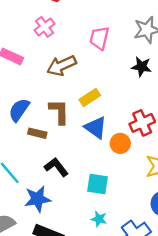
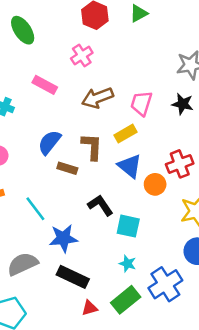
pink trapezoid: (99, 38) -> (141, 103), moved
black L-shape: (56, 167) -> (100, 205), moved

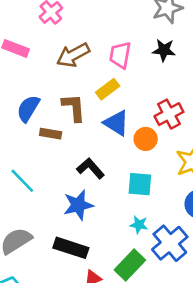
cyan square: (128, 226) -> (140, 184), moved
blue star: (63, 238) -> (78, 205), moved
cyan star: (128, 264) -> (139, 225), moved

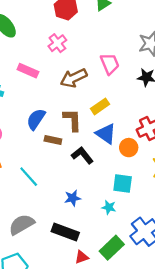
pink trapezoid: (120, 55) -> (110, 64), moved, turned 145
black L-shape: (91, 168) -> (82, 155), moved
blue star: (78, 205) -> (73, 198), size x0.7
cyan star: (139, 225) -> (109, 207), moved

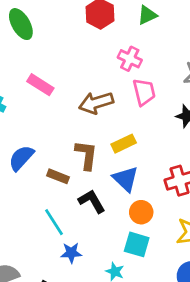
pink cross: (57, 43) -> (130, 59), moved, turned -36
blue semicircle: (36, 119) -> (21, 158), moved
orange circle: (129, 148) -> (141, 212), moved
cyan line: (29, 177) -> (54, 222), moved

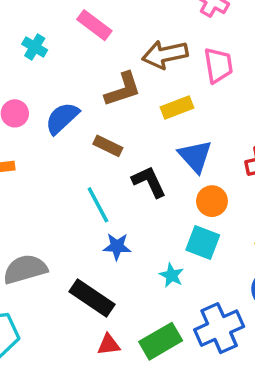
pink trapezoid: (144, 92) -> (218, 65), moved
yellow rectangle: (124, 144) -> (177, 108), moved
brown L-shape: (86, 155) -> (123, 89), moved, turned 60

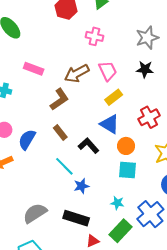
yellow rectangle: (177, 108) -> (114, 97), moved
blue semicircle: (62, 118) -> (27, 140), moved
brown rectangle: (108, 146) -> (60, 133), turned 42
cyan star: (172, 275) -> (117, 203), moved

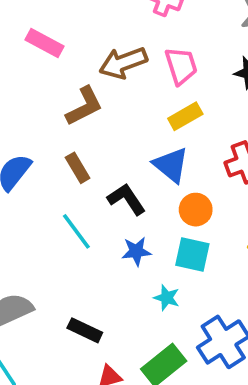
blue star: (81, 186) -> (136, 251), moved
cyan star: (117, 203) -> (167, 298), moved
black rectangle: (76, 218) -> (85, 330), size x0.7

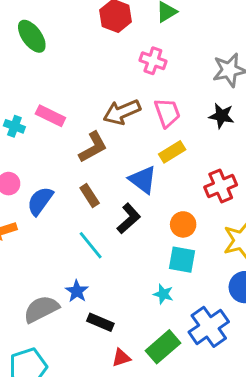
pink rectangle: (44, 43) -> (50, 116), moved
blue triangle: (171, 165) -> (143, 180), moved
black L-shape: (126, 199) -> (129, 218), turned 84
blue star: (136, 251) -> (77, 291), moved, turned -30

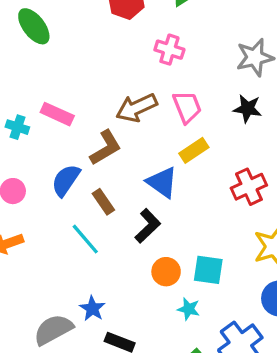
blue semicircle: (40, 201) -> (66, 180), moved
orange circle: (183, 224) -> (166, 272), moved
cyan line: (91, 245) -> (85, 239), moved

